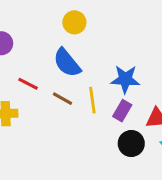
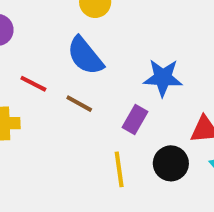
yellow line: (92, 100) -> (119, 169), moved
purple rectangle: (122, 111) -> (135, 120), moved

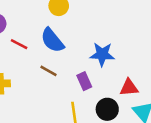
red line: (33, 84) -> (19, 44), moved
purple rectangle: (135, 120) -> (84, 81), turned -54

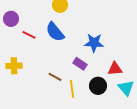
brown line: (48, 71) -> (55, 77), moved
purple rectangle: (84, 81) -> (80, 64), turned -32

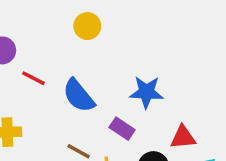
blue semicircle: (55, 32) -> (79, 96), moved

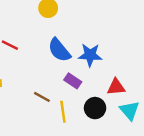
blue semicircle: (79, 96) -> (59, 50), moved

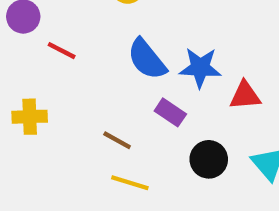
red triangle: (116, 87) -> (245, 95), moved
yellow line: (63, 112) -> (130, 183), moved, turned -65

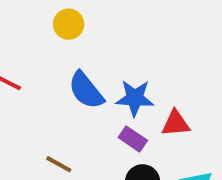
purple rectangle: (170, 112) -> (133, 139), moved

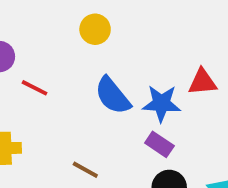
red triangle: (176, 123) -> (202, 82), moved

